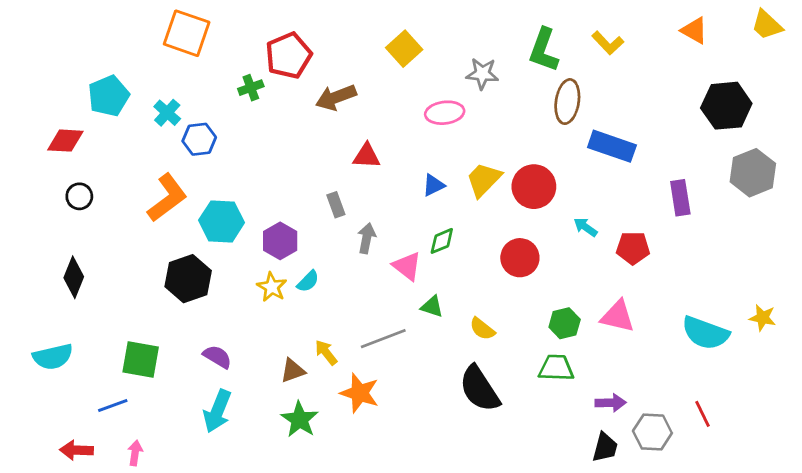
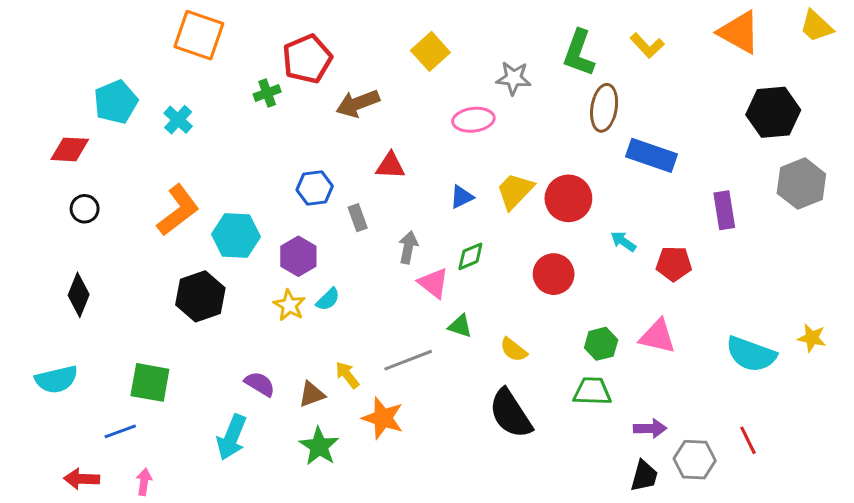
orange triangle: (694, 30) -> (739, 32), size x1.5
blue hexagon: (199, 139) -> (315, 188), moved
gray arrow: (367, 238) -> (408, 247), moved
purple semicircle: (217, 357) -> (260, 384), moved

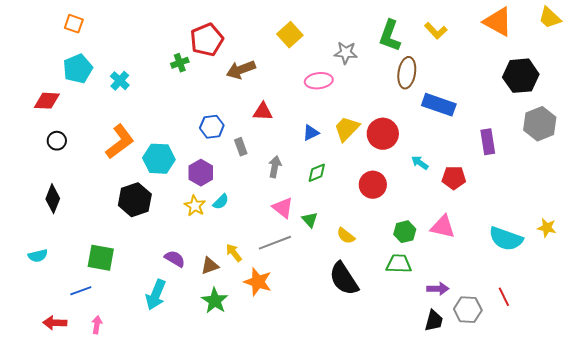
orange square: (199, 35) -> (74, 24), moved, size x0.6
pink triangle: (433, 283) -> (283, 208), moved
green triangle: (460, 326) -> (310, 220), turned 30
cyan semicircle: (56, 379) -> (38, 256), size x0.7

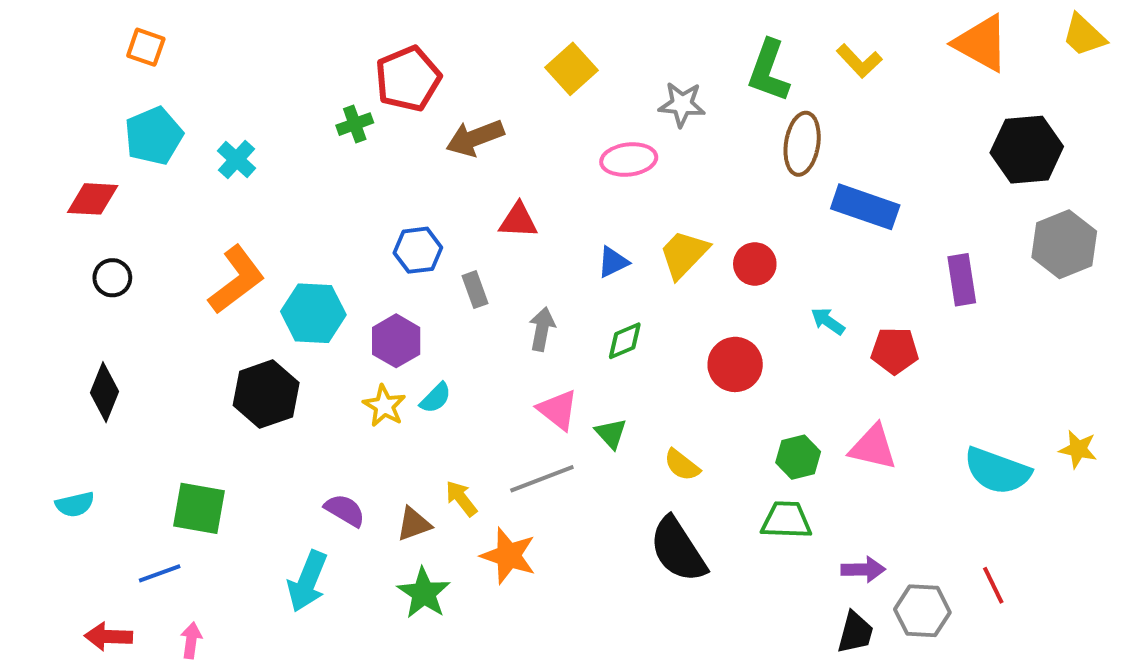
red circle: (383, 134) -> (755, 264), size x0.7

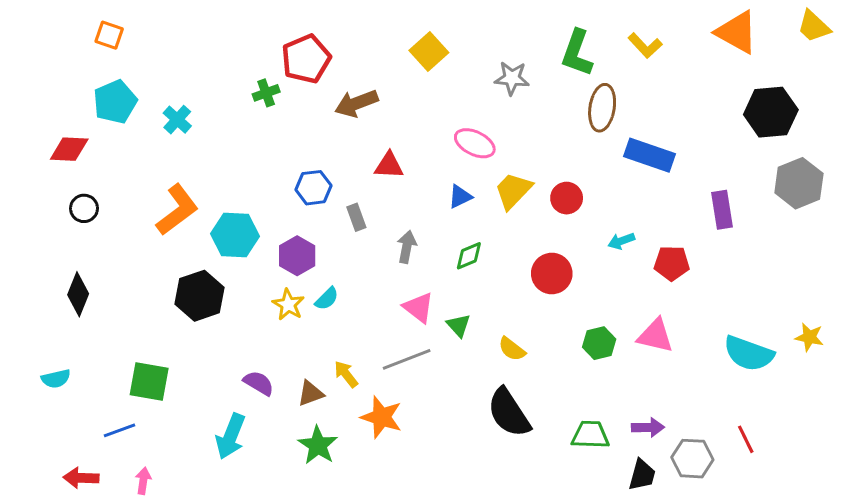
pink ellipse: (629, 160) -> (475, 143), moved, turned 33
cyan arrow: (828, 321) -> (621, 241), turned -55
green trapezoid: (786, 520) -> (590, 435), moved

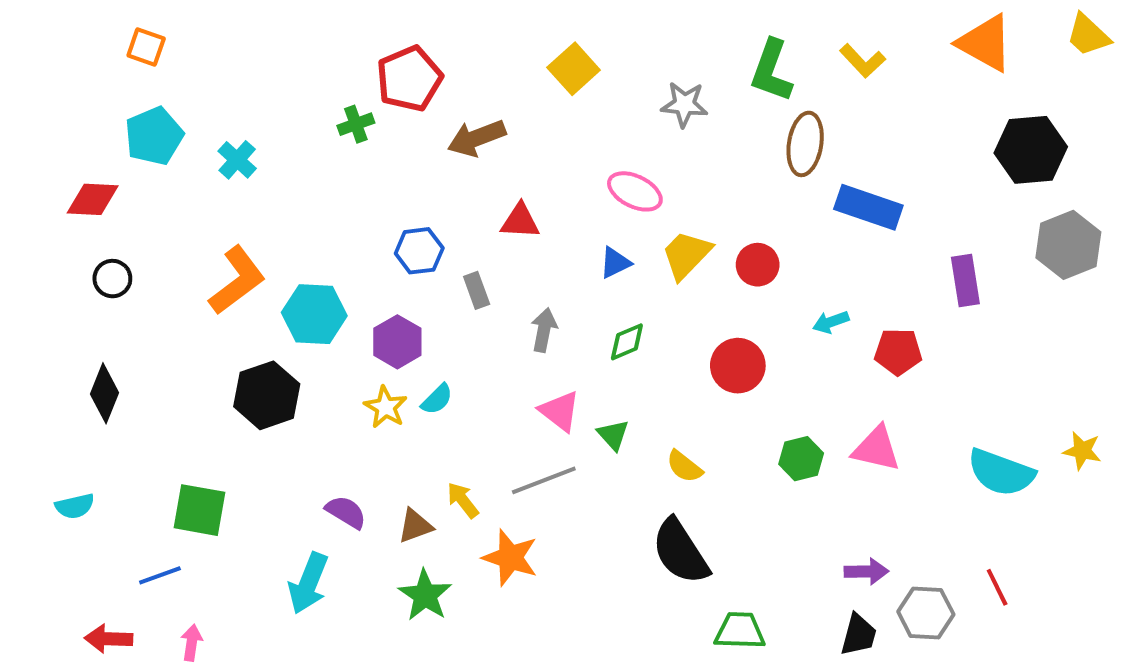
green trapezoid: (590, 435) -> (740, 631), moved

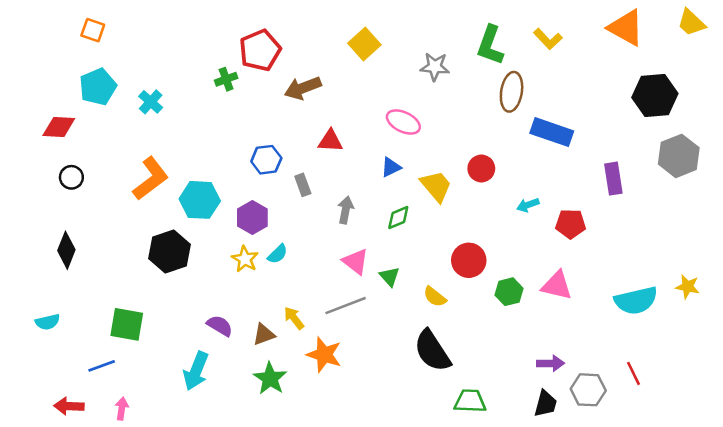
yellow trapezoid: (686, 255) -> (436, 186), moved, turned 96
red circle: (738, 366) -> (469, 260), moved
cyan semicircle: (1001, 472) -> (636, 301), turned -33

